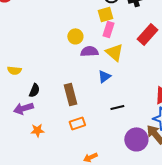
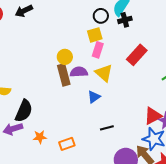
black semicircle: (34, 90) -> (24, 111), size x1.6
brown rectangle: (70, 94) -> (64, 75), moved
orange star: (37, 130) -> (40, 137), moved

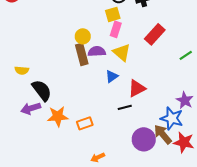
black semicircle: (24, 111) -> (42, 90), turned -60
red triangle: (153, 116) -> (137, 88), moved
orange star: (40, 137) -> (58, 116), size x1.5

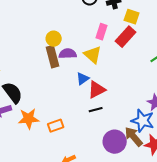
yellow square: (113, 14) -> (132, 17), moved, turned 35
pink rectangle: (116, 29) -> (102, 32), moved
red triangle: (137, 88) -> (97, 90), moved

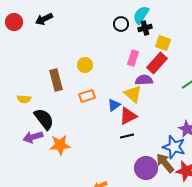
purple semicircle: (68, 54) -> (144, 80), moved
yellow triangle: (93, 55) -> (133, 94), moved
brown rectangle: (53, 57) -> (56, 80), moved
orange rectangle: (56, 126) -> (87, 96), moved

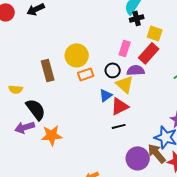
black circle: (121, 24) -> (113, 70), moved
yellow circle: (85, 65) -> (77, 55), size x1.5
orange rectangle: (87, 96) -> (86, 74), moved

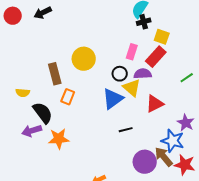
orange rectangle: (86, 74) -> (68, 97), moved, turned -49
blue triangle: (106, 95) -> (113, 99), size x1.6
red triangle: (120, 106) -> (155, 104), moved

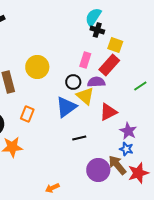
black cross: (144, 22) -> (97, 30), turned 32
orange rectangle: (68, 97) -> (27, 114), moved
purple star: (186, 123) -> (128, 131), moved
blue star: (173, 141) -> (126, 149), size x0.6
red star: (185, 165) -> (138, 173), turned -30

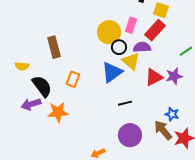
yellow circle: (37, 67) -> (109, 32), moved
purple star: (128, 131) -> (174, 76), moved, turned 30
purple circle: (98, 170) -> (130, 135), moved

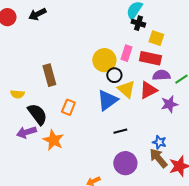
red rectangle: (155, 30) -> (150, 58), turned 60
purple semicircle: (142, 47) -> (161, 75), moved
red triangle: (154, 77) -> (148, 90), moved
orange star: (58, 112) -> (53, 140), turned 30
blue star: (172, 114) -> (159, 142), moved

